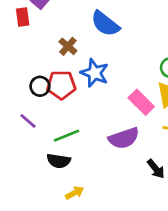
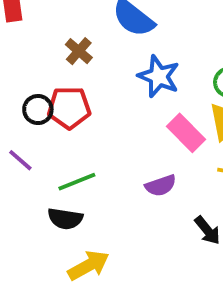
blue star: (95, 73) -> (159, 76), moved
purple semicircle: (124, 138) -> (161, 186), size x0.7
yellow arrow: (75, 193) -> (89, 265), size x1.5

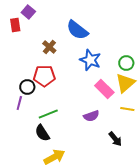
black circle: (38, 110) -> (27, 87), moved
purple line: (20, 160) -> (19, 103), turned 64
black semicircle: (65, 219) -> (42, 133), turned 48

